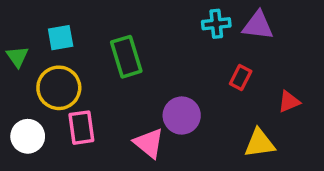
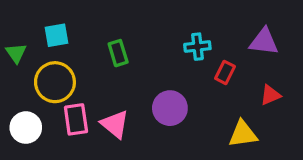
cyan cross: (216, 24) -> (197, 47), moved
purple triangle: (258, 26) -> (264, 42), moved
green rectangle: (126, 57) -> (118, 53), size x0.7
pink triangle: (149, 143) -> (115, 124), moved

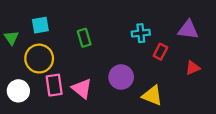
yellow triangle: (243, 134) -> (152, 96), moved, turned 30

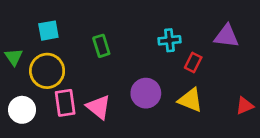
green triangle: (11, 38) -> (14, 57), moved
red triangle: (193, 68) -> (245, 106), moved
yellow triangle: (152, 96) -> (190, 100), moved

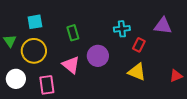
purple circle: (146, 93) -> (98, 56), moved
pink rectangle: (65, 103) -> (47, 85), moved
pink triangle: (99, 107) -> (71, 65), moved

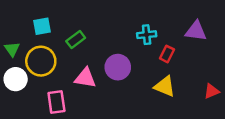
green rectangle: (73, 33) -> (76, 39), moved, turned 70
pink triangle: (71, 65) -> (85, 78), turned -30
white circle: (16, 79) -> (16, 79), moved

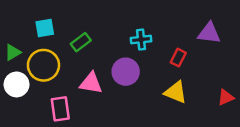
cyan cross: (147, 35) -> (141, 40), moved
green triangle: (12, 49) -> (13, 52), turned 35

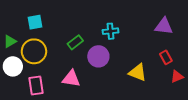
green rectangle: (81, 42) -> (75, 42), moved
red rectangle: (178, 58) -> (166, 57), moved, turned -56
pink triangle: (91, 83) -> (71, 79), moved
pink rectangle: (60, 109) -> (36, 86), moved

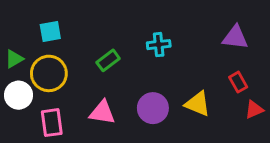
purple circle: (98, 56) -> (153, 108), moved

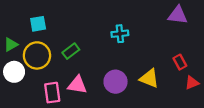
purple triangle: (235, 37) -> (178, 15), moved
green rectangle: (108, 60) -> (71, 51), moved
pink rectangle: (52, 123) -> (52, 93), moved

